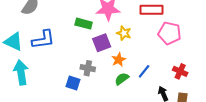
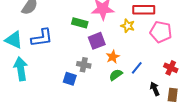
yellow star: (124, 33) -> (128, 26), moved

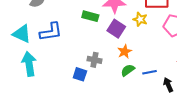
purple square: (97, 41) -> (116, 29), moved, turned -36
blue line: (137, 68) -> (150, 72), moved, turned 40

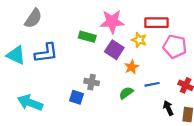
orange star: (125, 51) -> (132, 67), moved
cyan arrow: (29, 64) -> (30, 103), moved, turned -60
blue line: (150, 72) -> (152, 84), moved

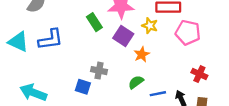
green rectangle: (87, 37) -> (94, 22), turned 42
blue line: (152, 84) -> (158, 94), moved

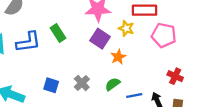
green rectangle: (94, 22) -> (58, 33), moved
gray cross: (99, 71) -> (82, 83), moved, turned 35
blue square: (83, 87) -> (51, 85), moved

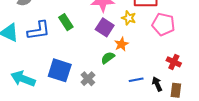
gray cross: (82, 83) -> (88, 79), moved
green semicircle: (113, 84) -> (108, 58), moved
blue square: (51, 85) -> (60, 70), size x1.6

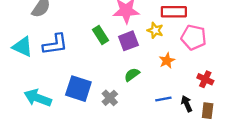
green rectangle: (66, 22) -> (101, 35), moved
purple square: (105, 27) -> (128, 41), turned 36
orange star: (121, 44) -> (167, 61), moved

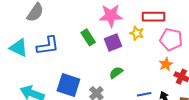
orange star: (167, 61) -> (166, 64), moved

